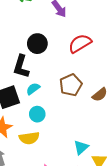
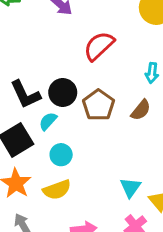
black circle: (37, 44) -> (63, 92), moved
black L-shape: (21, 67) -> (25, 94), turned -30

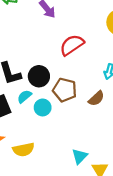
brown pentagon: (98, 105) -> (65, 90), turned -30
cyan circle: (61, 155) -> (43, 107), moved

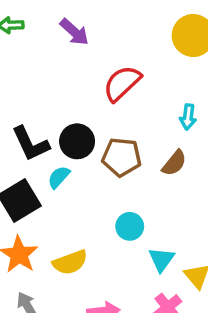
cyan circle: (43, 107) -> (130, 226), moved

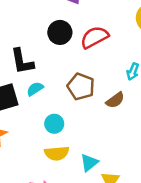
black circle: (77, 141) -> (60, 32), moved
cyan circle: (130, 226) -> (54, 124), moved
yellow semicircle: (70, 262) -> (57, 153), moved

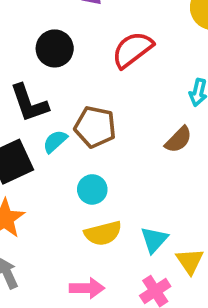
black circle: (60, 32) -> (55, 48), moved
brown pentagon: (81, 87) -> (95, 127), moved

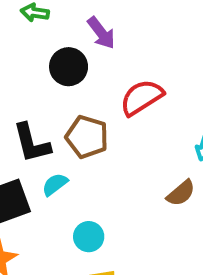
black circle: (55, 48) -> (69, 67), moved
brown pentagon: (95, 127) -> (87, 137), moved

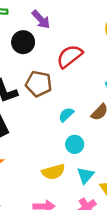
cyan semicircle: (55, 184) -> (66, 115), moved
cyan circle: (89, 237) -> (75, 144), moved

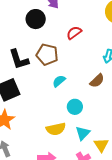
red semicircle: (70, 56) -> (74, 33), size x0.7
cyan semicircle: (66, 115) -> (59, 81), moved

